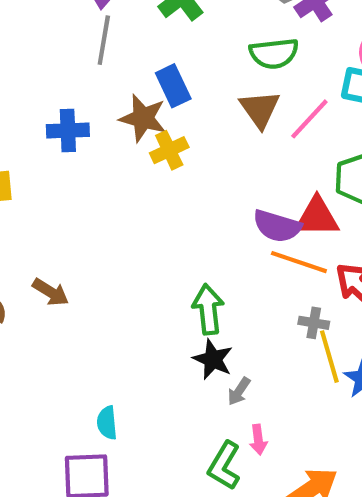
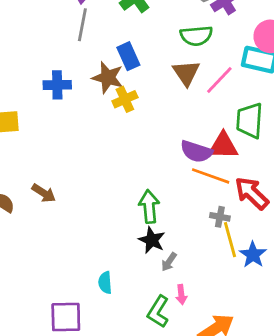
cyan semicircle: (107, 423) -> (105, 283), moved

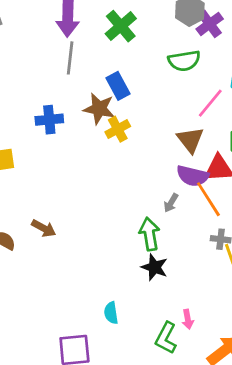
brown triangle: (186, 73) -> (190, 140), moved
orange line: (211, 176) -> (208, 199), turned 42
gray arrow: (169, 262) -> (171, 203), moved

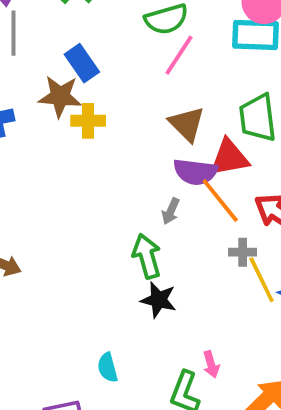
pink line: (210, 103) -> (179, 55), moved
yellow cross: (118, 129) -> (88, 121), turned 35

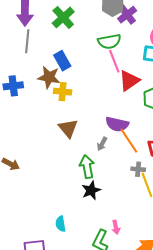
pink line: (179, 55) -> (114, 61), turned -60
brown triangle: (187, 124) -> (68, 128), moved
red triangle: (229, 158) -> (129, 81), moved, turned -30
black star: (159, 300) -> (91, 190), turned 30

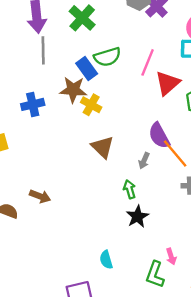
green semicircle: (109, 41) -> (107, 57), moved
pink line: (114, 61) -> (148, 62), turned 50
yellow cross: (63, 92) -> (91, 105), turned 30
purple semicircle: (117, 124) -> (159, 136), turned 55
green arrow: (87, 167) -> (130, 189), size x0.7

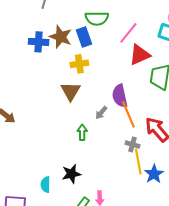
blue rectangle: (87, 69) -> (84, 37), moved
blue cross: (33, 104) -> (39, 42), moved
yellow cross: (91, 105) -> (79, 64), moved, turned 36
black star: (137, 217) -> (71, 174), moved

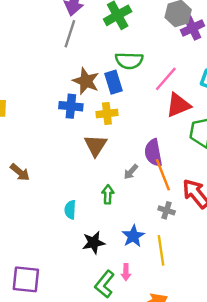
blue cross: (39, 42) -> (71, 106), moved
yellow line: (138, 162) -> (161, 250), moved
blue star: (154, 174) -> (133, 236), moved
cyan semicircle: (45, 185) -> (70, 210), moved

